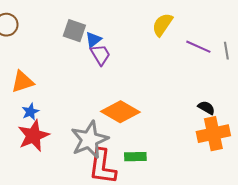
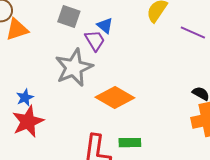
blue triangle: (93, 40) -> (105, 26), moved, turned -42
orange triangle: (22, 82) -> (17, 30), moved
gray star: (89, 140) -> (74, 68), moved

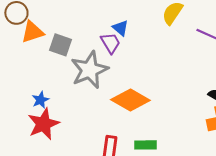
gray square: (69, 17) -> (60, 45), moved

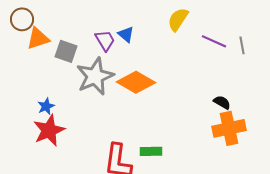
purple trapezoid: (110, 43) -> (105, 40), moved
orange diamond: (130, 100) -> (136, 82), moved

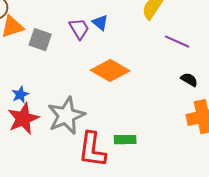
purple line: (214, 41) -> (177, 42), moved
gray star: (95, 76) -> (66, 116), moved
black semicircle: (222, 102) -> (189, 80), moved

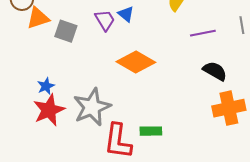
purple line: (177, 42) -> (203, 33), turned -35
black semicircle: (189, 80) -> (215, 71), size x1.4

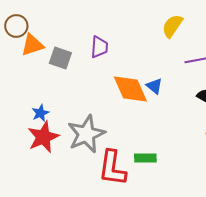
blue triangle: (126, 14) -> (154, 86), moved
purple trapezoid: (105, 20) -> (99, 47), turned 35
orange diamond: (136, 62) -> (130, 89), turned 36

